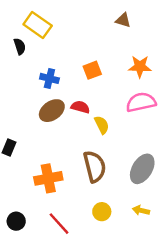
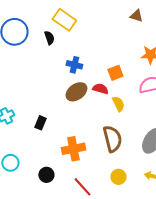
orange square: (92, 70) -> (115, 73), moved
black circle: (16, 221) -> (46, 175), moved

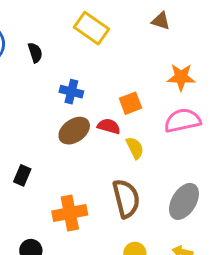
yellow rectangle: (64, 20) -> (92, 28), moved

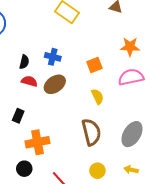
black semicircle: (35, 53) -> (24, 62), moved, turned 32
red semicircle: (109, 126) -> (29, 81), moved
orange cross: (70, 213) -> (37, 142), moved

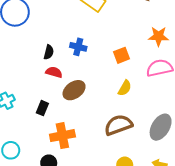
brown ellipse: (55, 84) -> (74, 90), moved
yellow semicircle: (97, 96) -> (125, 88), turned 56
brown semicircle: (91, 132) -> (118, 125), turned -96

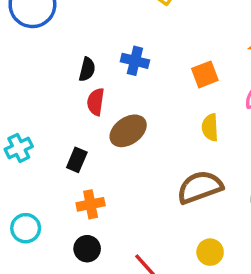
red semicircle: (54, 72) -> (96, 102), turned -98
yellow semicircle: (125, 88) -> (210, 127), turned 147
orange cross: (62, 136) -> (91, 204), moved, size x0.7

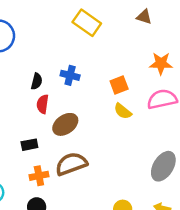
yellow semicircle: (210, 127) -> (123, 111), moved, turned -48
black rectangle: (77, 160) -> (29, 145), turned 56
brown semicircle: (200, 187) -> (71, 164), moved

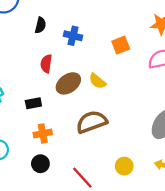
black semicircle: (37, 81) -> (40, 25), moved
yellow semicircle: (123, 111) -> (97, 81), moved
brown semicircle: (71, 164) -> (92, 122), moved

